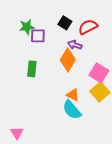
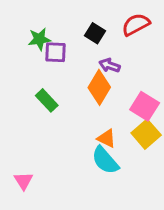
red semicircle: (88, 27) -> (136, 25), moved
green rectangle: (32, 69) -> (47, 100), turned -49
pink triangle: (17, 133) -> (23, 181), moved

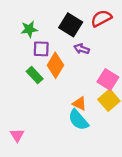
black square: (95, 33) -> (71, 25), size x1.5
purple square: (56, 52) -> (41, 49), moved
orange diamond: (99, 87) -> (55, 65), moved

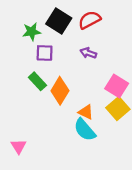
red semicircle: (101, 18) -> (89, 20), moved
black square: (71, 25) -> (59, 21), moved
orange diamond: (55, 65) -> (60, 91), moved

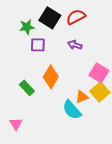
green rectangle: (37, 81) -> (27, 88), moved
orange triangle: (86, 112) -> (82, 97), moved, turned -48

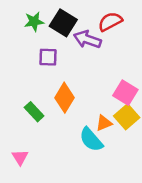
red semicircle: (76, 17) -> (110, 22), moved
green star: (27, 27) -> (34, 22), moved
purple arrow: (75, 45) -> (87, 39), moved, size x1.5

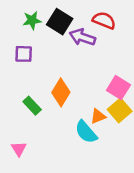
red semicircle: (110, 22) -> (104, 20), turned 50
purple square: (48, 57) -> (24, 54), moved

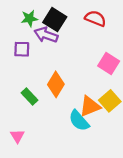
purple arrow: (82, 37) -> (46, 35), moved
pink square: (118, 88) -> (109, 63), moved
orange triangle: (98, 116) -> (90, 106), size x1.5

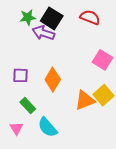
purple square: (22, 49) -> (21, 75), moved
green rectangle: (29, 96) -> (28, 105), moved
cyan semicircle: (79, 121) -> (47, 127), moved

